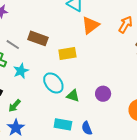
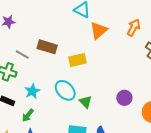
cyan star: (21, 71) -> (32, 91), moved
purple circle: (103, 94) -> (124, 98), moved
green triangle: (73, 96) -> (86, 102), turned 32

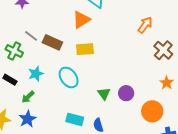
orange triangle: (99, 30) -> (81, 20), moved
brown rectangle: (47, 47) -> (52, 42), moved
green triangle: (86, 102) -> (104, 94), moved

